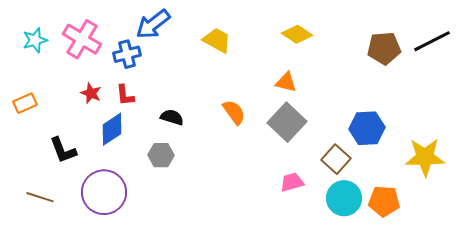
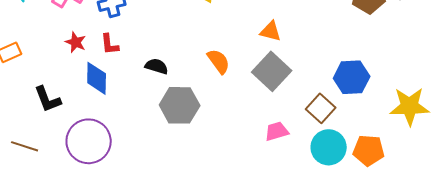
blue diamond: (112, 129) -> (97, 78), turned -56
gray hexagon: (161, 155) -> (180, 105), moved, size x1.5

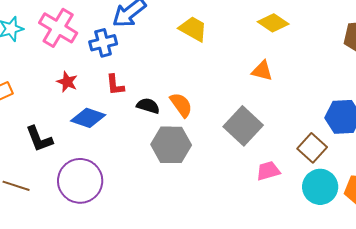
red L-shape: (110, 44) -> (115, 85), moved
orange semicircle: (219, 61) -> (181, 105), moved
gray square: (272, 71) -> (243, 126), moved
blue diamond: (97, 78) -> (88, 118), turned -72

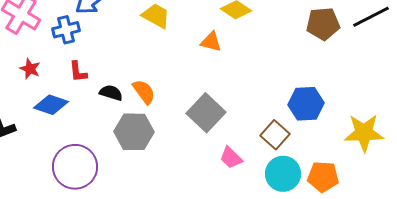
orange triangle: (262, 71) -> (211, 42), moved
pink trapezoid: (268, 171) -> (231, 158), turned -120
purple circle: (80, 181) -> (75, 167), moved

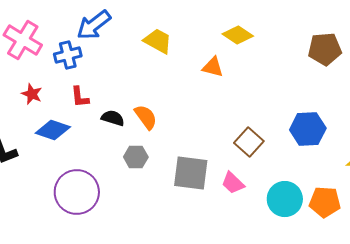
gray square: (206, 113) -> (191, 173), moved, turned -36
gray hexagon: (134, 132) -> (136, 157), size x0.6
brown square: (275, 135) -> (249, 142), moved

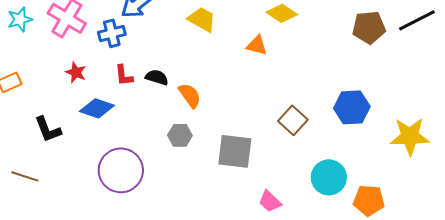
black semicircle: (113, 118) -> (157, 77), moved
pink trapezoid: (233, 183) -> (270, 201), moved
orange pentagon: (325, 202) -> (369, 200), moved

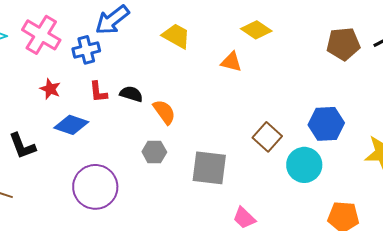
cyan circle: (329, 177) -> (304, 165), moved

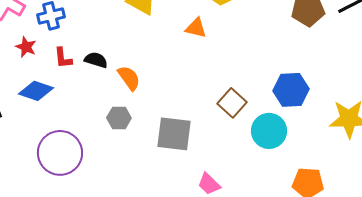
red star: (50, 89) -> (26, 47), moved

